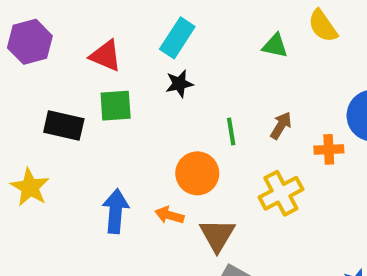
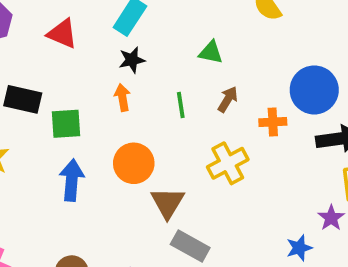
green triangle: (275, 46) -> (211, 52), moved
green square: (116, 106) -> (66, 124), moved
orange circle: (197, 173) -> (134, 163), moved
orange arrow: (169, 215) -> (122, 97), moved, turned 64

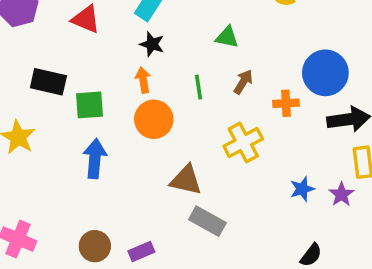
black star: (132, 60) -> (152, 44), turned 30
orange circle: (134, 163) -> (154, 119), moved
brown triangle: (168, 203) -> (186, 180), turned -48
blue star: (299, 248) -> (302, 189), moved

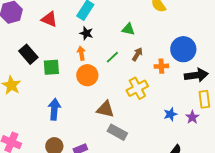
black rectangle: (48, 82) -> (28, 54), turned 36
green line: (198, 87) -> (112, 57), turned 56
blue arrow: (95, 159) -> (54, 109), moved

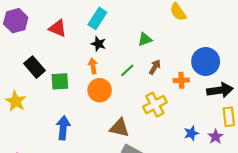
green triangle: (128, 29) -> (145, 39), turned -32

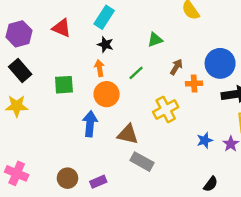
purple hexagon: (16, 21) -> (19, 34), moved
black rectangle: (34, 67) -> (20, 70), moved
brown arrow: (155, 67) -> (176, 67), moved
yellow star: (16, 101) -> (17, 106), turned -30
blue arrow: (63, 128) -> (90, 124), moved

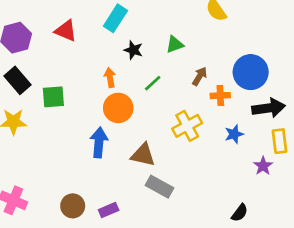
black star: (105, 44) -> (133, 50), moved
green square: (64, 85) -> (53, 97), moved
blue star: (205, 140) -> (234, 134), moved

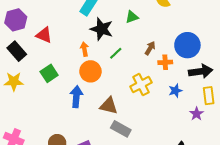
red triangle: (66, 31) -> (44, 35), moved
green triangle: (175, 44) -> (132, 17), moved
black star: (133, 50) -> (102, 29), size x1.6
green square: (53, 97) -> (49, 73), moved, turned -30

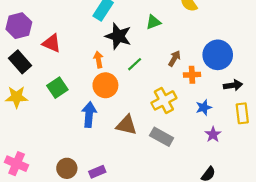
black arrow: (201, 71) -> (233, 85), size x0.7
purple star: (197, 114) -> (213, 134), moved
gray rectangle: (121, 129) -> (162, 137), moved

